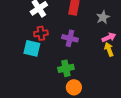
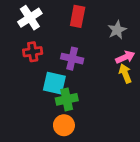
cyan square: (32, 48) -> (54, 83), moved
orange circle: (74, 87) -> (64, 125), moved

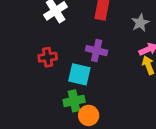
red cross: (33, 52) -> (48, 57), moved
green cross: (67, 99) -> (74, 101), moved

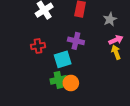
cyan square: (79, 74) -> (63, 59), turned -30
orange circle: (89, 115) -> (71, 83), moved

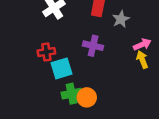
gray star: (110, 19) -> (121, 19), moved
cyan square: (63, 59) -> (62, 68), moved

